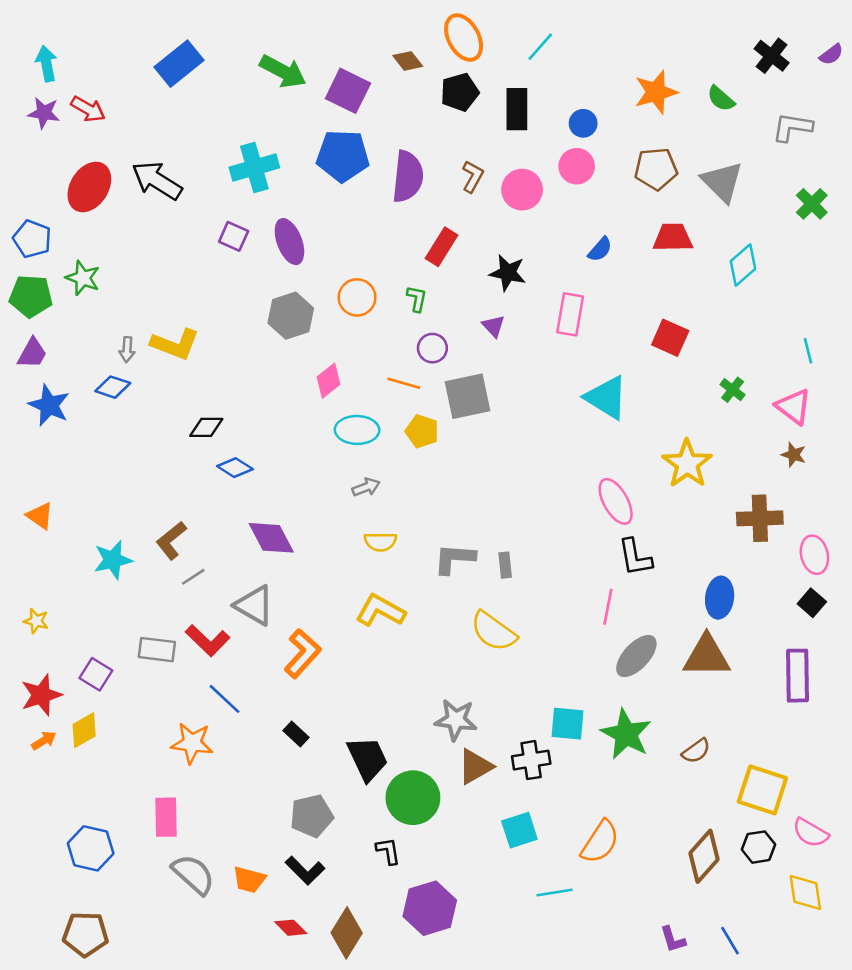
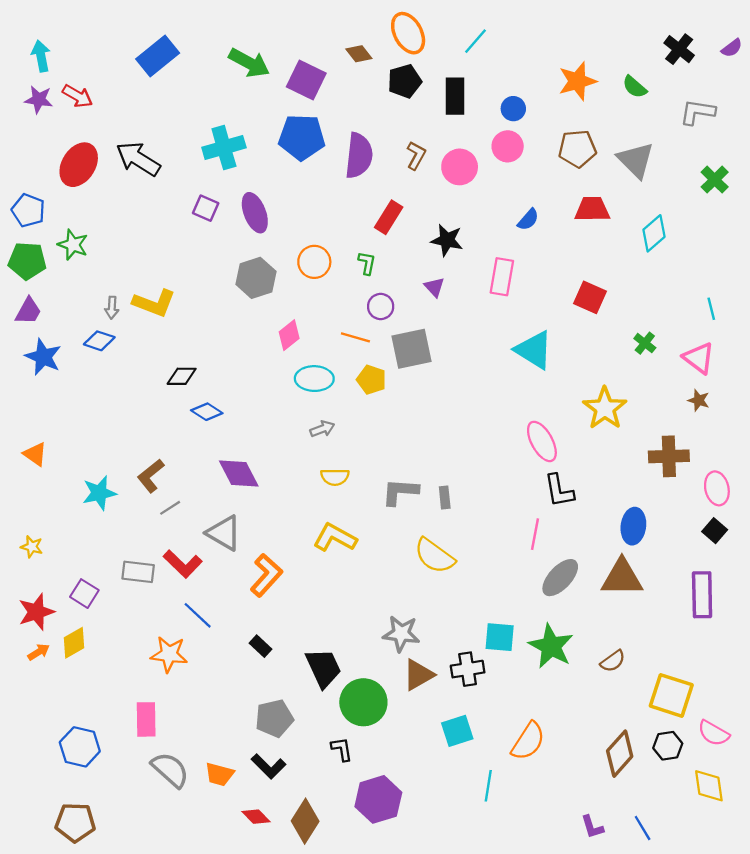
cyan line: (555, 893) -> (488, 786), turned -72

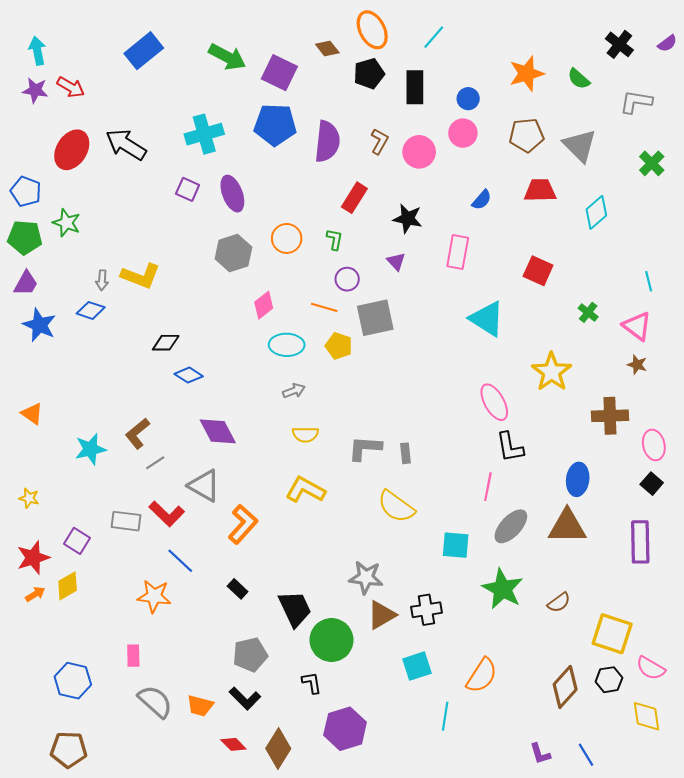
cyan square: (500, 637) -> (456, 545), moved
pink rectangle: (146, 719) -> (133, 656), size x0.7

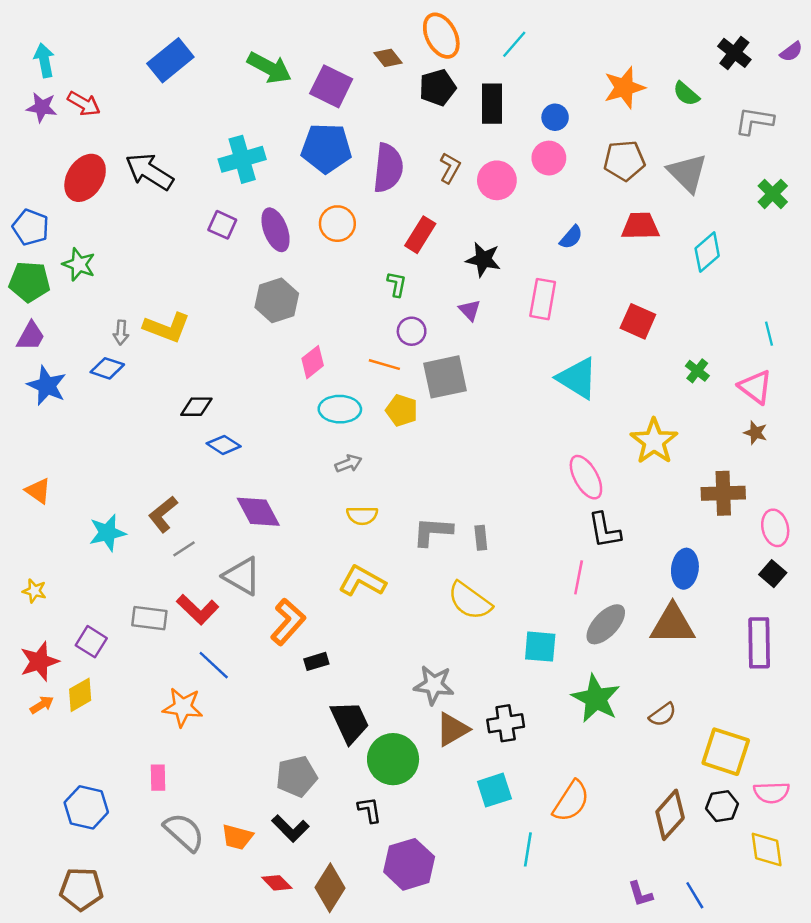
orange circle: (287, 238) -> (337, 224), moved
black rectangle: (238, 589) -> (316, 661), moved, turned -60
pink semicircle: (651, 668) -> (771, 793), turned -32

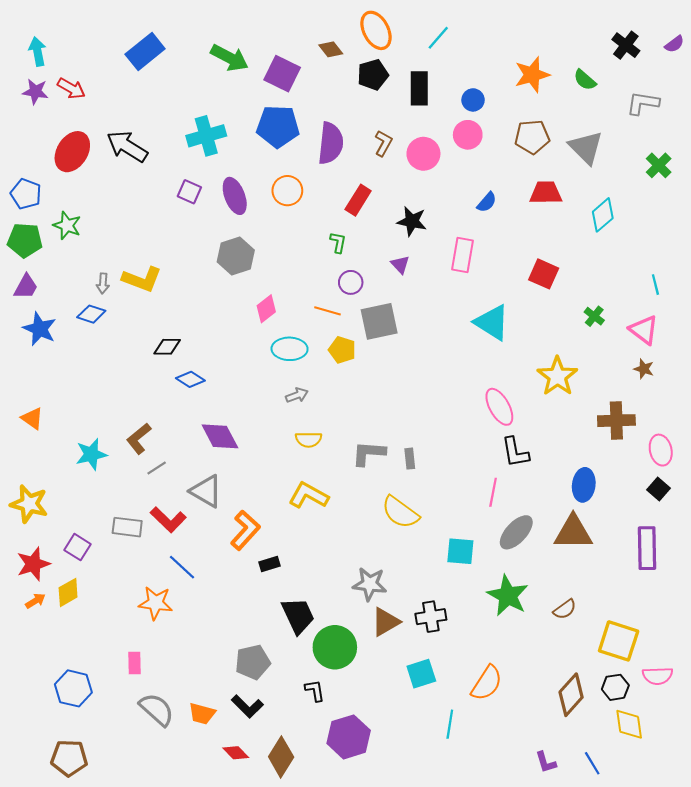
yellow star: (34, 591) -> (29, 504), size x1.8
yellow diamond: (767, 849) -> (629, 724), moved

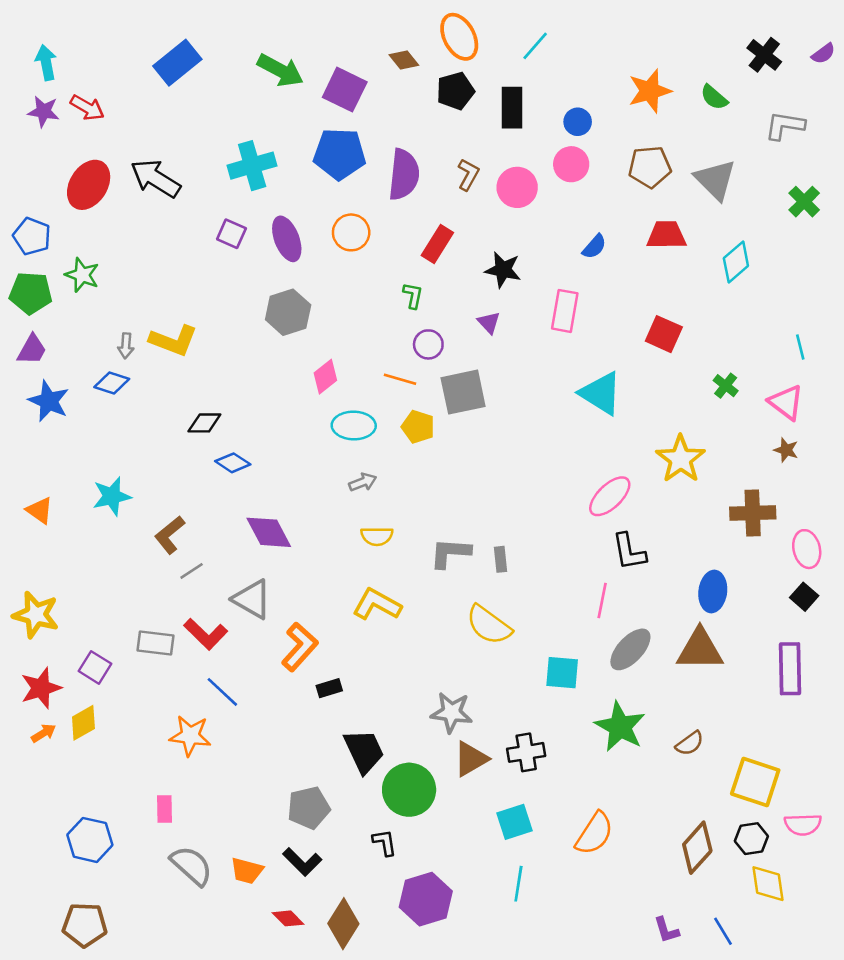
pink ellipse: (499, 407) -> (610, 496), turned 75
cyan star: (91, 454) -> (112, 496), moved
cyan line: (450, 724) -> (518, 884), moved

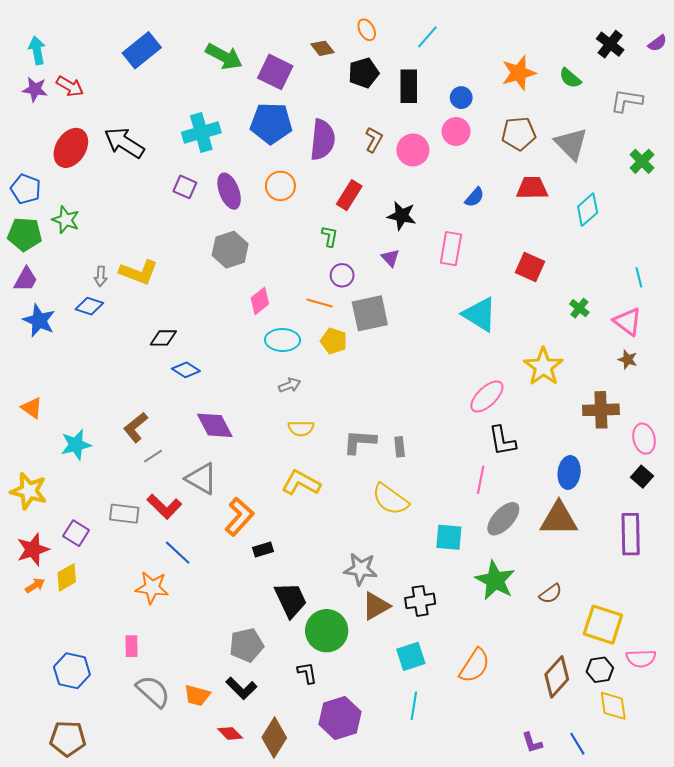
orange ellipse: (459, 37) -> (367, 30), size x0.6
cyan star: (112, 496) -> (76, 445), moved

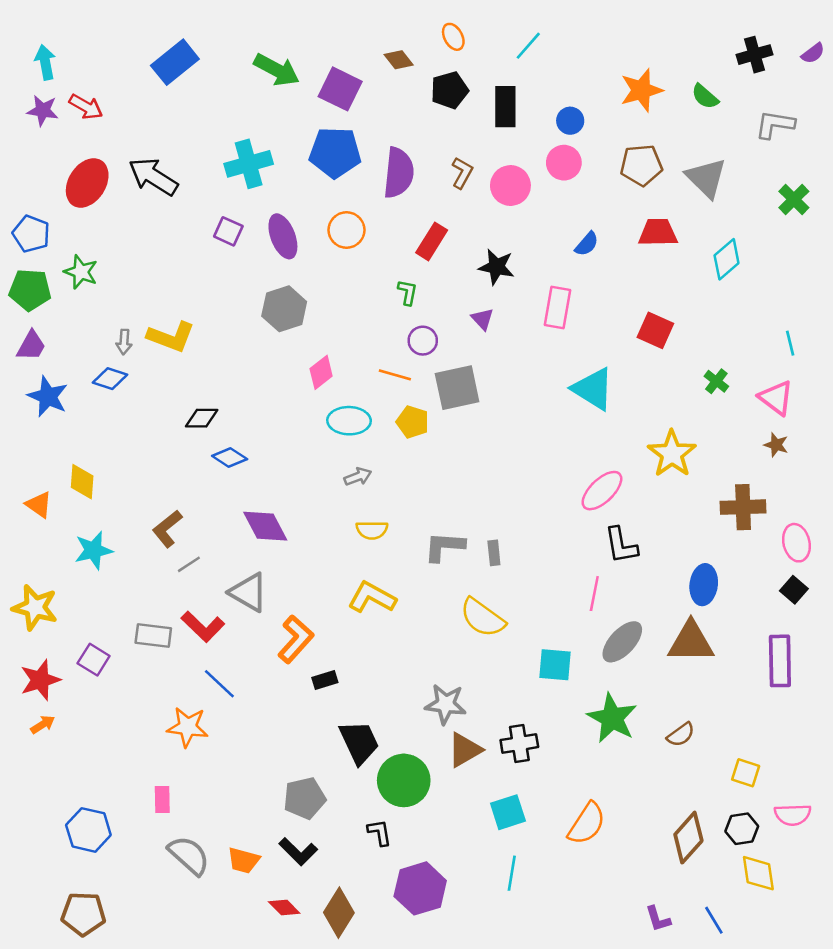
black cross: (610, 44) -> (755, 55), turned 36
yellow diamond: (67, 577) -> (82, 482), moved, turned -56
yellow square: (603, 625) -> (746, 773), size x0.6

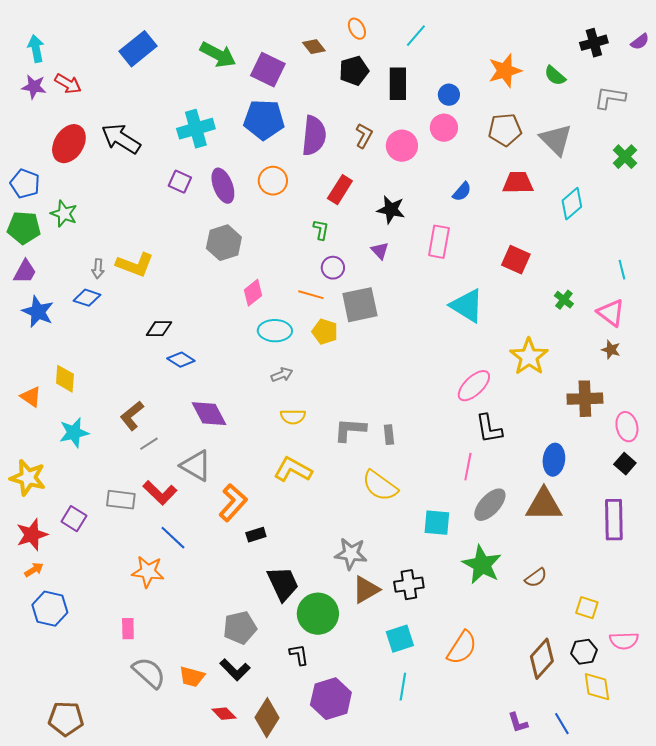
blue hexagon: (88, 830) -> (50, 609), moved

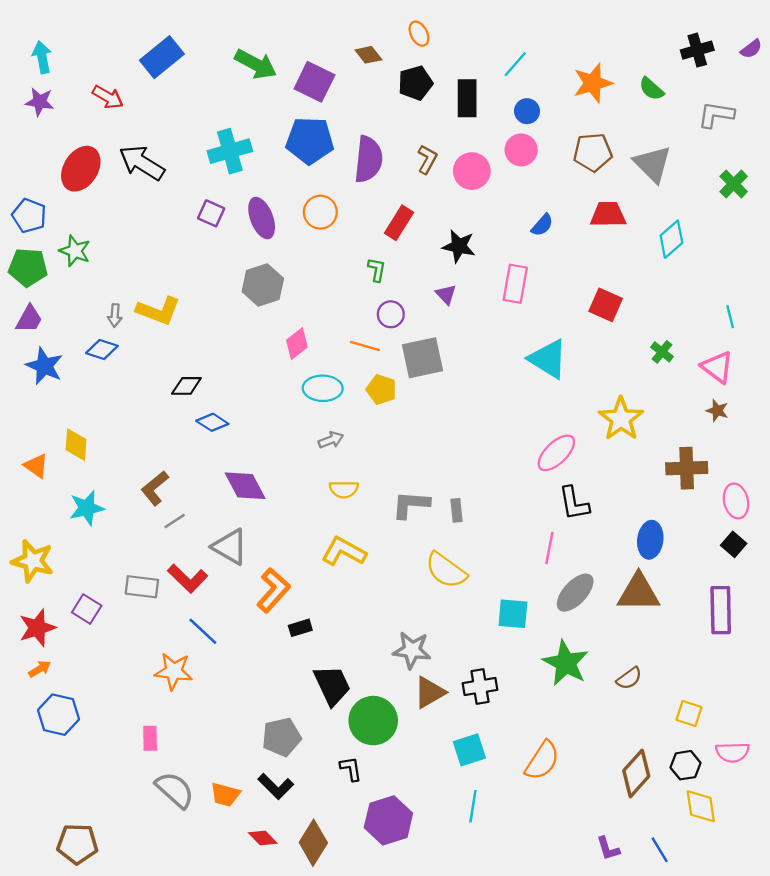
cyan line: (416, 36) -> (515, 64), moved
red arrow: (68, 84) -> (108, 97), moved

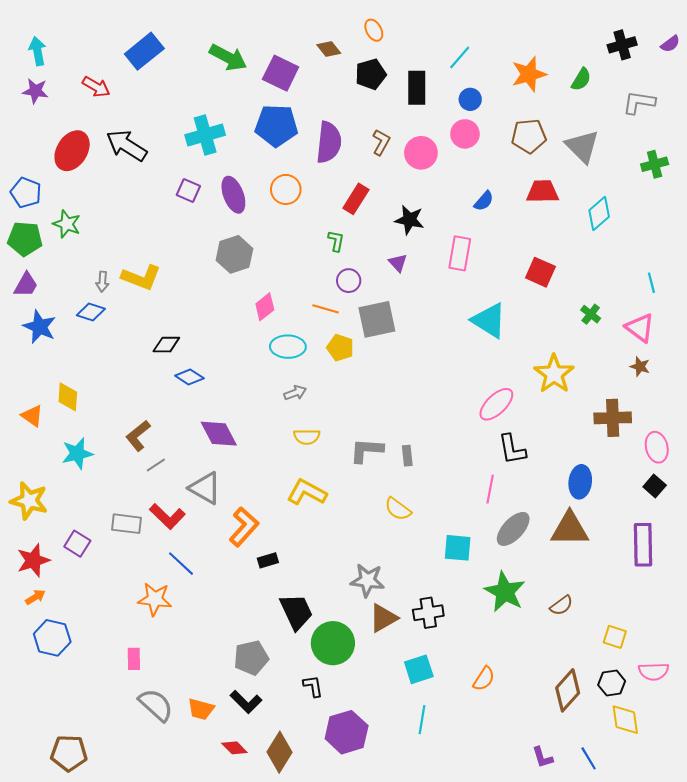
green semicircle: (651, 89) -> (581, 79), turned -100
green cross: (734, 184) -> (655, 164), turned 30
yellow semicircle: (446, 570) -> (398, 509), size x0.7
orange semicircle: (542, 760) -> (484, 679), size x0.7

